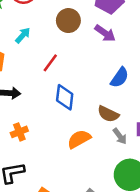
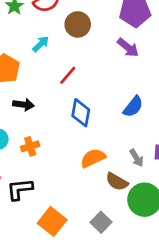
brown circle: (68, 21) -> (78, 24), moved
blue semicircle: (120, 77) -> (133, 107), moved
brown semicircle: (108, 114) -> (117, 182), moved

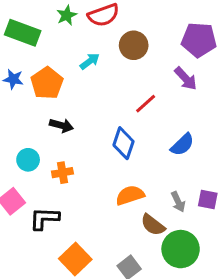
red line: (68, 75) -> (146, 104), moved

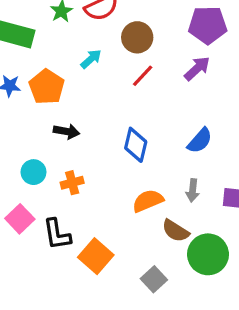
purple arrow: (186, 79) -> (197, 68), turned -85
red line: (146, 104) -> (143, 76), moved
gray arrow: (178, 202) -> (193, 190), moved, turned 36
black L-shape: (44, 218) -> (57, 234), turned -96
orange square: (75, 259) -> (96, 256), moved

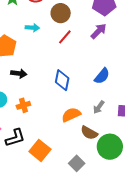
cyan arrow: (91, 59) -> (32, 28), turned 48
gray arrow: (193, 190) -> (99, 107), turned 32
black L-shape: (57, 234) -> (15, 138), turned -95

